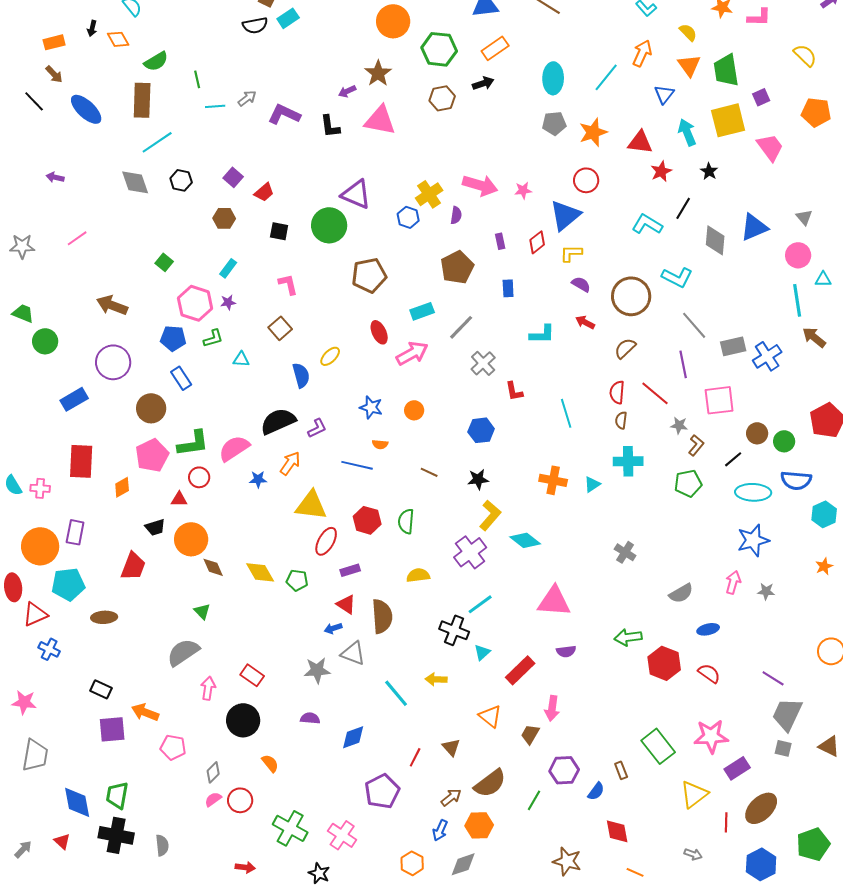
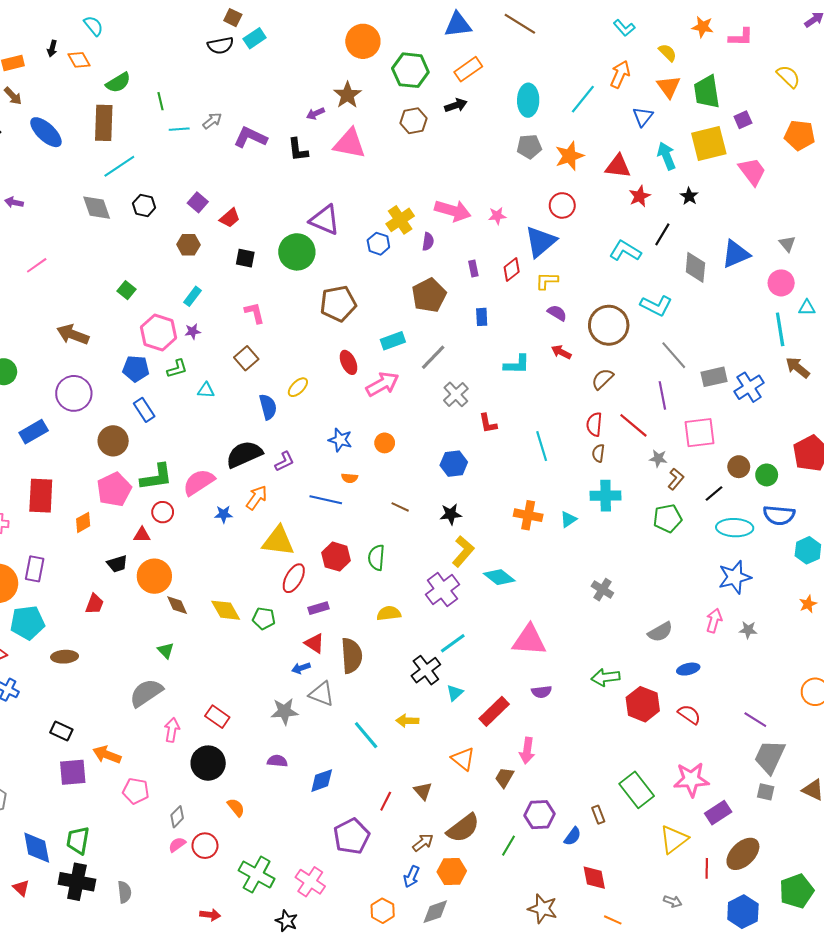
red trapezoid: (133, 566) -> (94, 604), size x0.7
black cross: (454, 630) -> (426, 670), turned 32

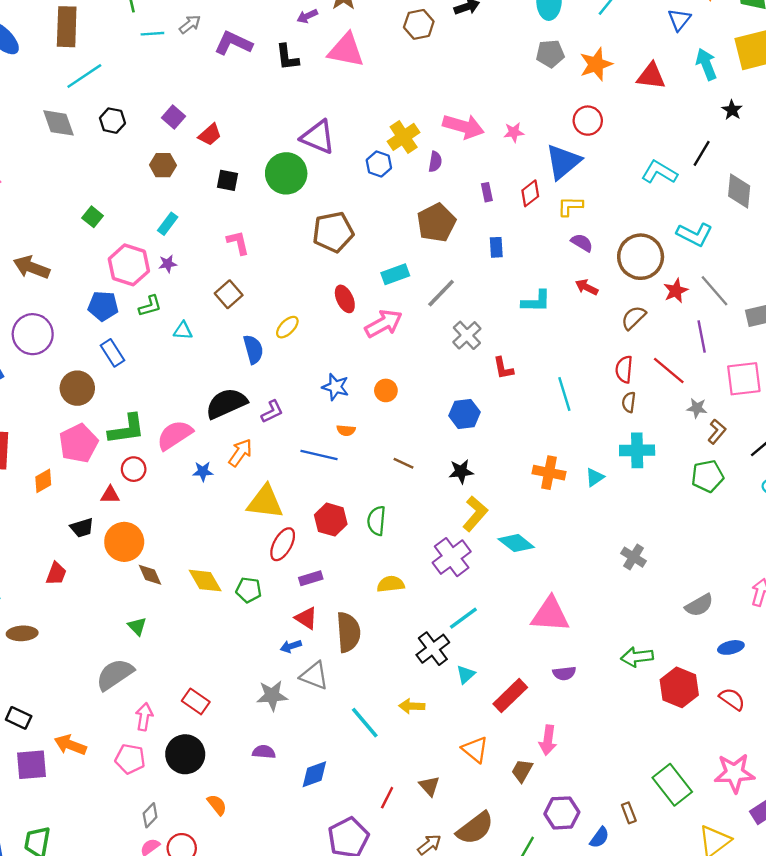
red star: (640, 196) -> (676, 291), moved
pink pentagon: (136, 791) -> (130, 759), moved

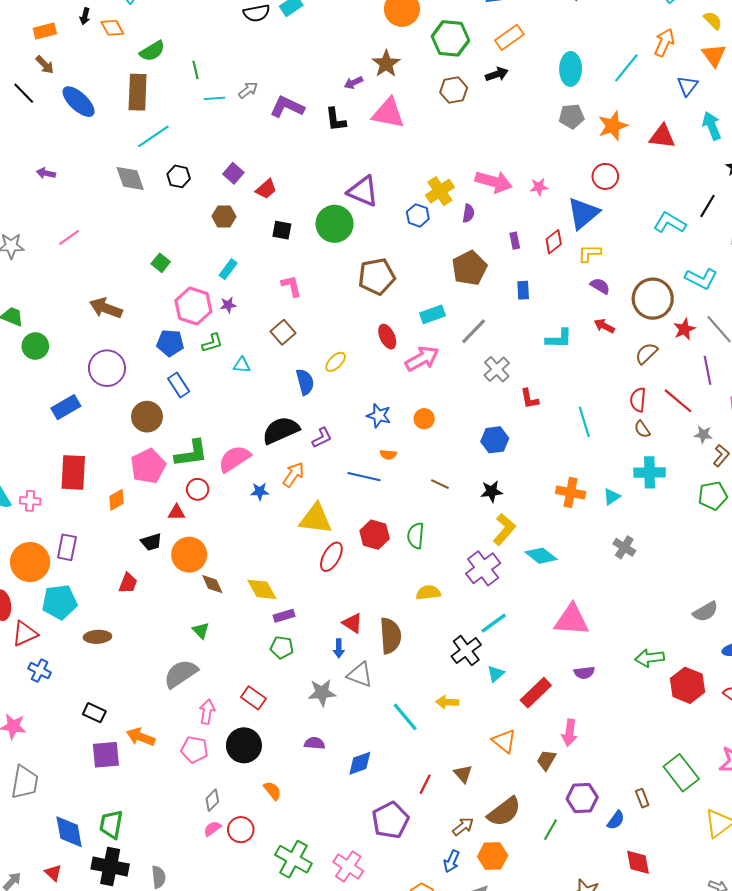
brown semicircle: (629, 402) -> (642, 429), turned -42
gray cross: (634, 557) -> (624, 547), moved
purple rectangle: (311, 578) -> (284, 616), moved
green pentagon: (249, 590) -> (282, 647), moved
blue arrow: (291, 646) -> (339, 648), turned -72

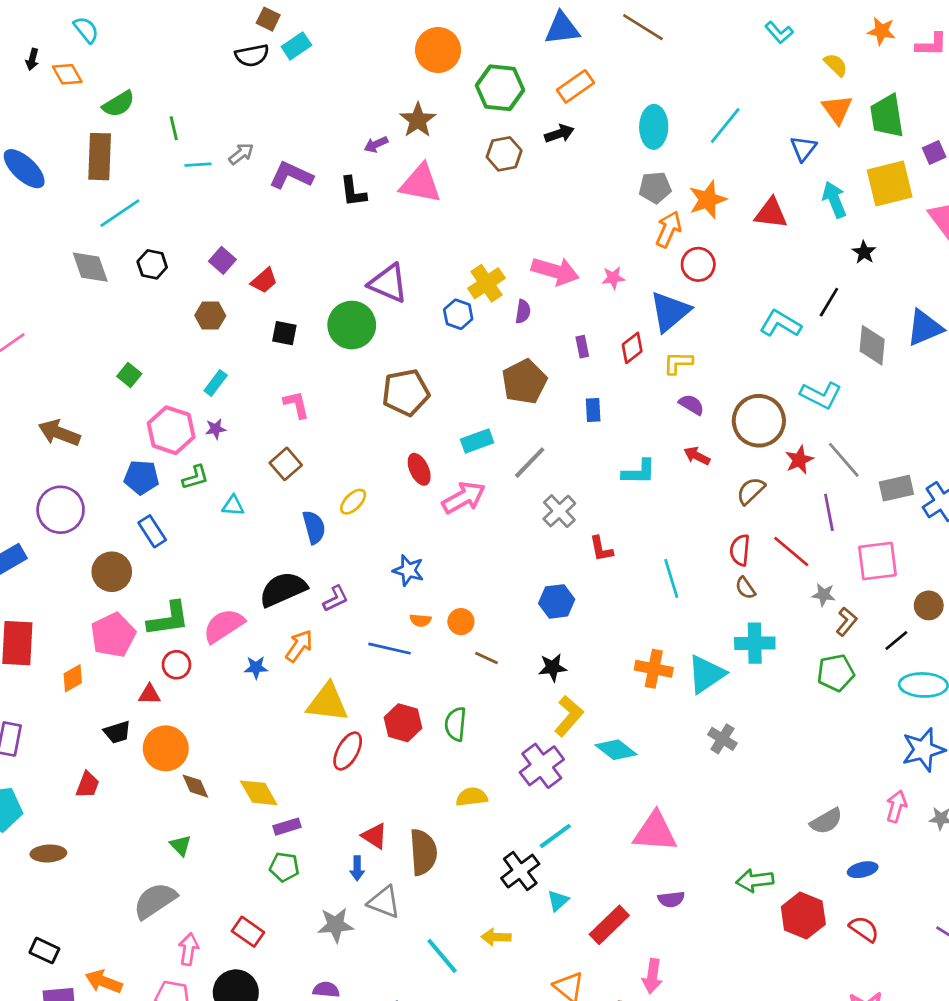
orange arrow: (664, 43) -> (669, 229), moved
orange circle: (424, 419) -> (461, 622), moved
cyan triangle: (612, 497) -> (706, 674), size x1.8

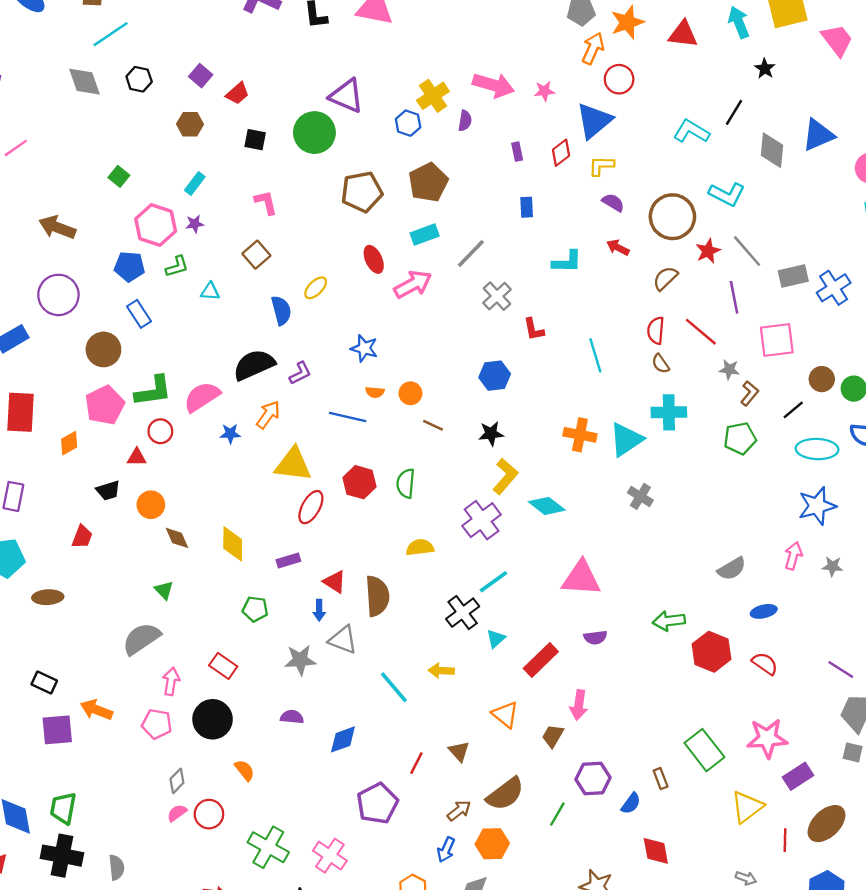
brown pentagon: (524, 382) -> (428, 182), moved
orange circle: (166, 748) -> (151, 505), size x0.7
yellow diamond: (259, 793) -> (233, 544), turned 30
purple rectangle: (287, 827) -> (288, 560), moved

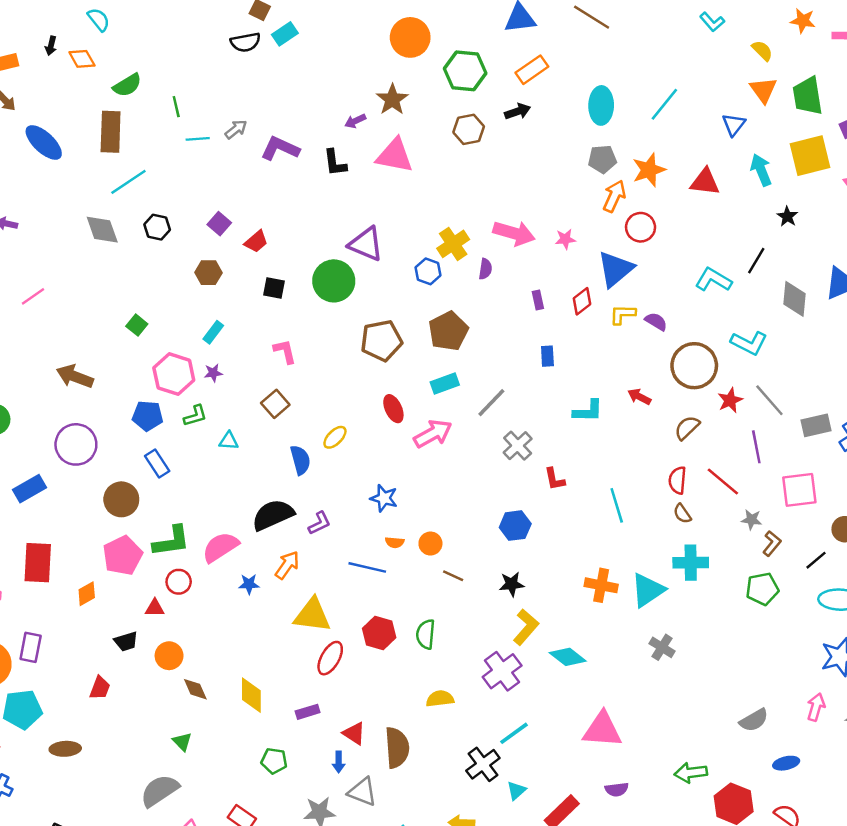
purple semicircle: (613, 202) -> (656, 322), moved

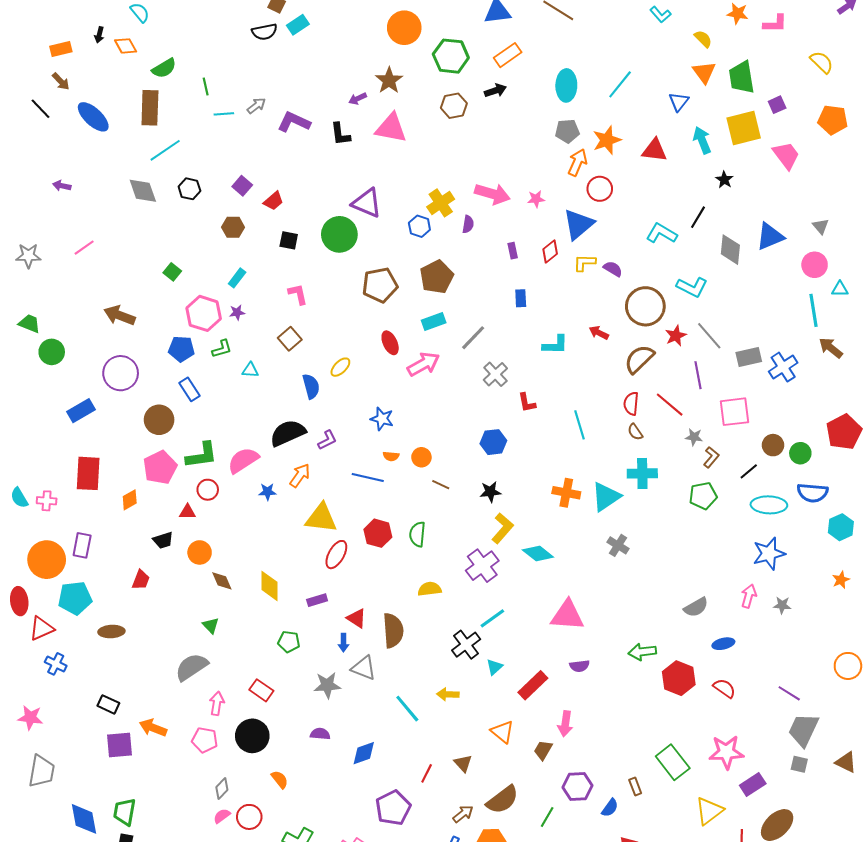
brown semicircle: (687, 428) -> (639, 359), size x1.4

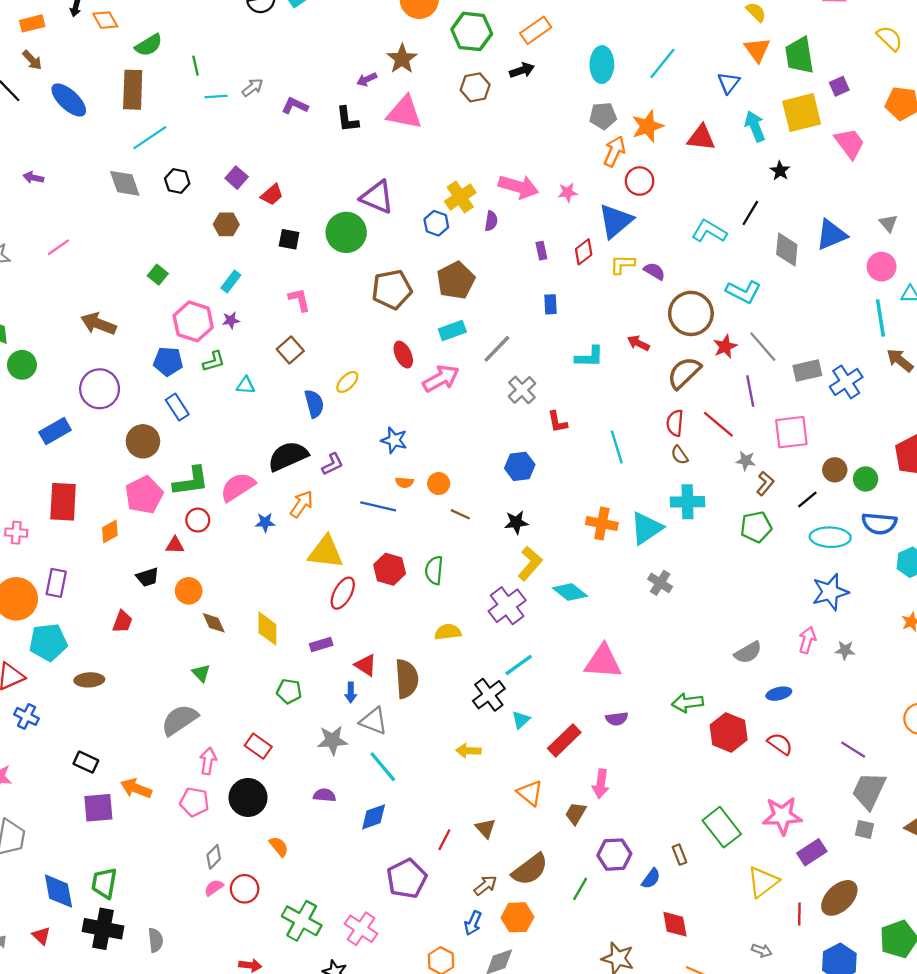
purple L-shape: (294, 122) -> (295, 106), size x0.7
cyan line: (407, 709) -> (383, 767), moved

